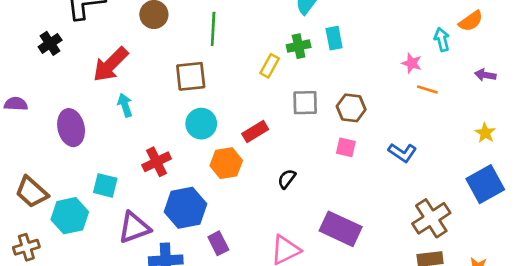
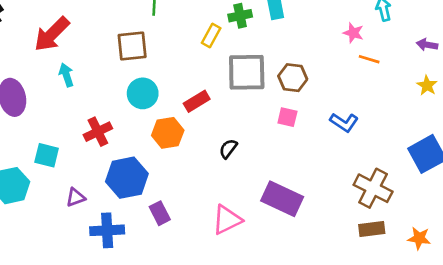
gray square: (305, 103) -> (247, 72), size x1.5
yellow star: (485, 133) -> (427, 86), moved
brown cross: (431, 218) -> (373, 188), turned -30
purple triangle: (134, 228) -> (76, 197), size x0.6

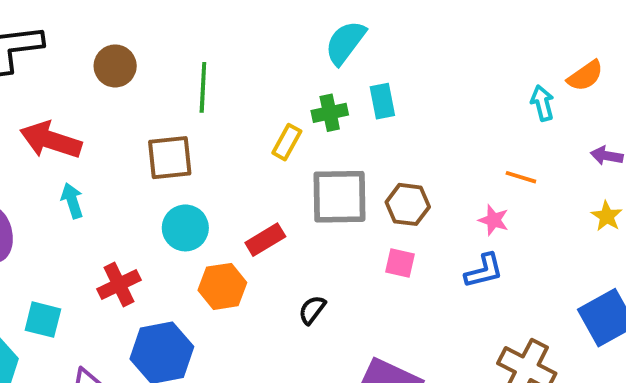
pink star: (353, 33) -> (494, 220), moved
red arrow: (52, 34) -> (51, 140), turned 63
blue L-shape: (344, 122) -> (484, 271), turned -48

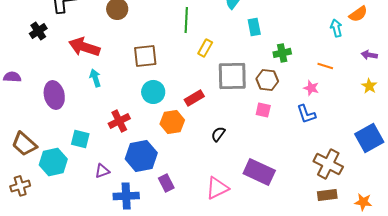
green line: (203, 87) -> (186, 20), moved
green cross: (330, 113) -> (282, 53), moved
blue L-shape: (484, 271) -> (306, 114), turned 85

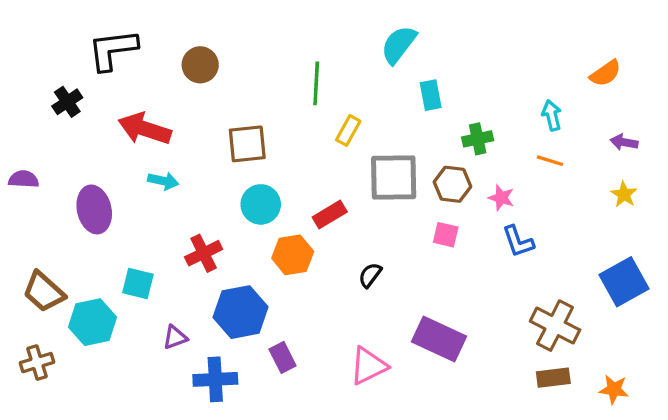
cyan arrow: (336, 28) -> (552, 115), moved
cyan arrow: (95, 78) -> (163, 181), turned 120
pink star: (311, 88) -> (501, 198), moved

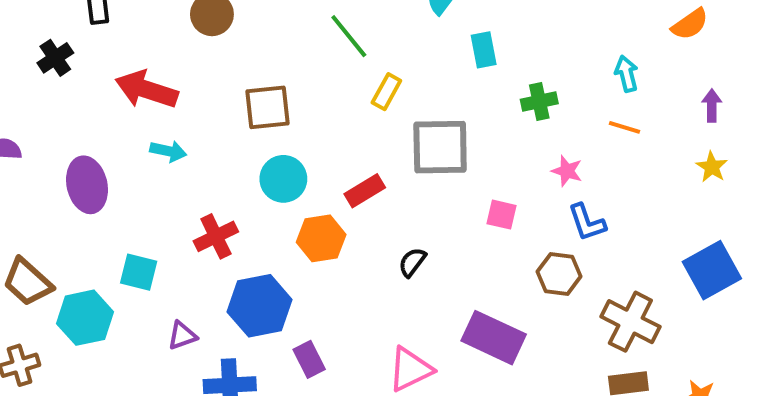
green line: (316, 83) -> (349, 36), turned -42
purple arrow: (624, 142) -> (712, 105), turned 80
brown hexagon: (452, 184) -> (559, 274), moved

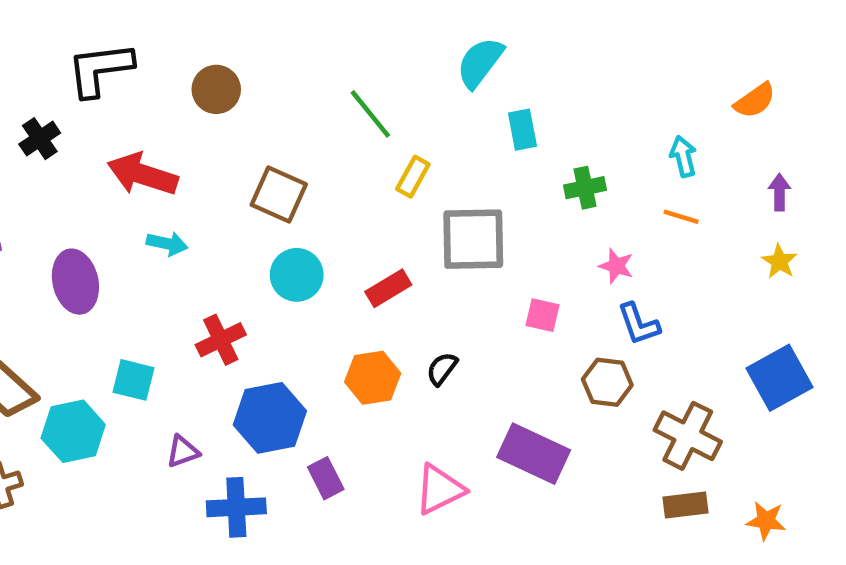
brown square: (267, 107) -> (279, 194), turned 30
orange hexagon: (321, 238) -> (373, 378), moved

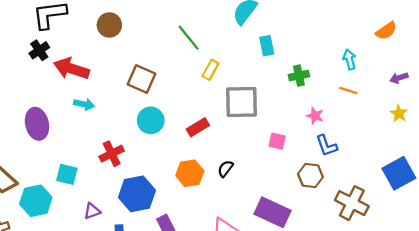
black cross: (40, 139) -> (39, 50), moved
purple arrow: (779, 192) -> (399, 78), turned -108

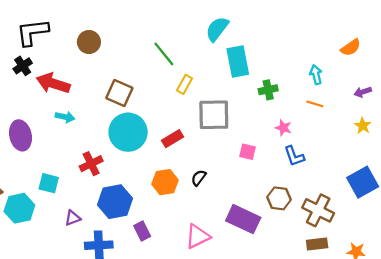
cyan rectangle: (267, 46) -> (238, 62), size x1.6
cyan circle: (151, 120) -> (128, 132), size x1.5
brown hexagon: (310, 176) -> (279, 198), moved

